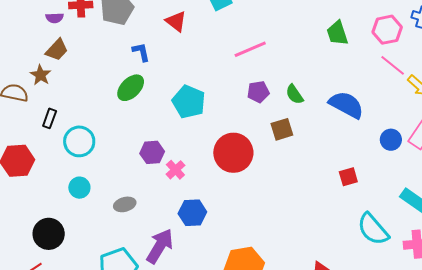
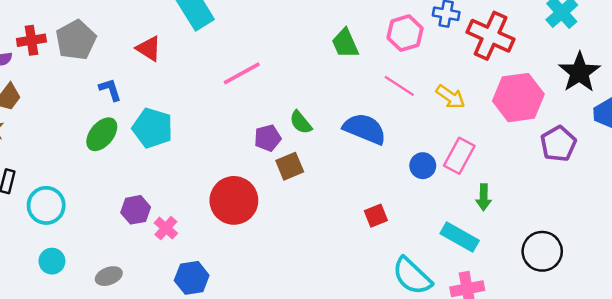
pink line: (393, 65) -> (399, 86), moved
purple pentagon: (258, 92) -> (268, 138), moved
cyan pentagon: (189, 102) -> (152, 128), moved

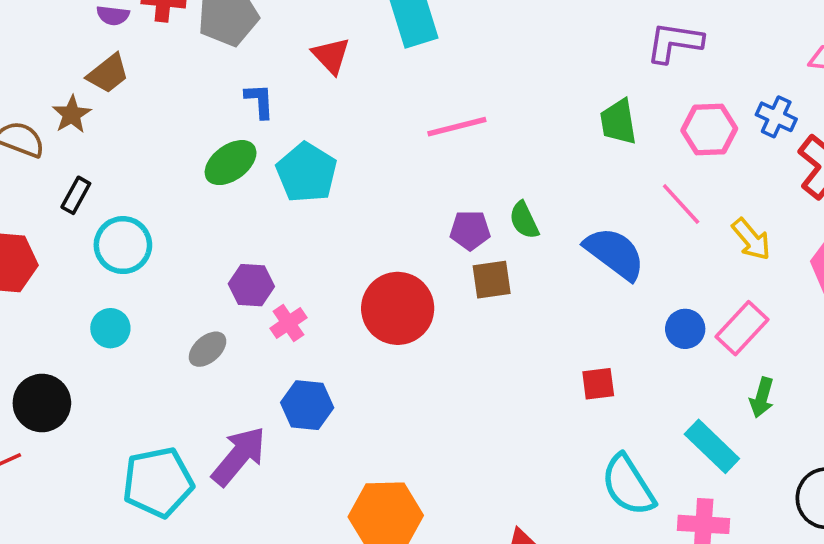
gray ellipse: (109, 276) -> (208, 349), moved, turned -35

